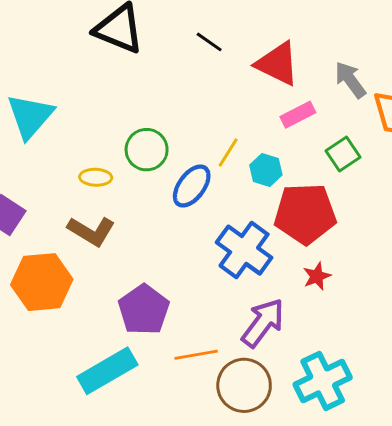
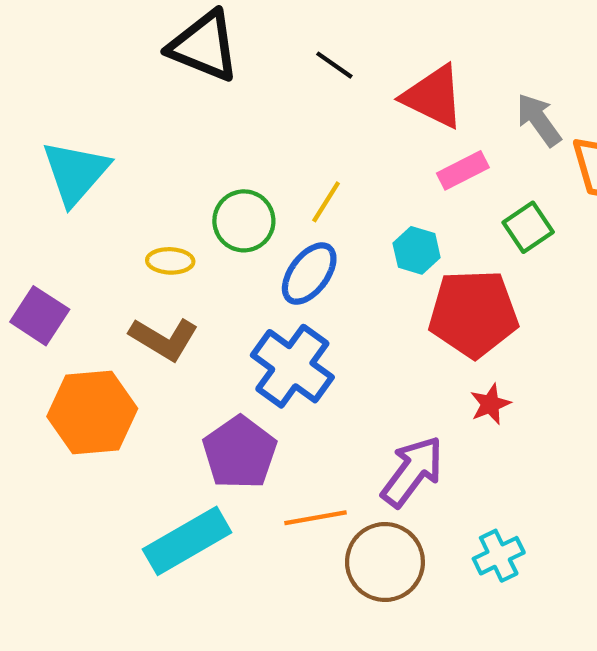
yellow line: (228, 153) -> (326, 202), moved
blue cross: (244, 250) -> (292, 366), moved
cyan cross: (323, 381) -> (499, 556), size x0.6

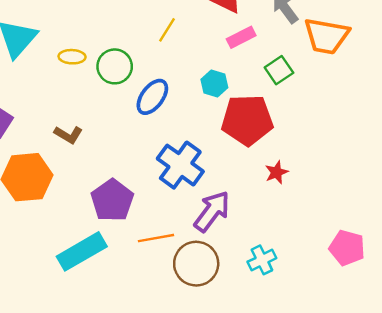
yellow line: (326, 202) -> (167, 30), moved
yellow ellipse: (170, 261) -> (72, 57), moved
brown L-shape: (164, 339) -> (68, 135), size x0.7
blue cross: (292, 366) -> (180, 165), moved
red star: (490, 404) -> (277, 172), moved

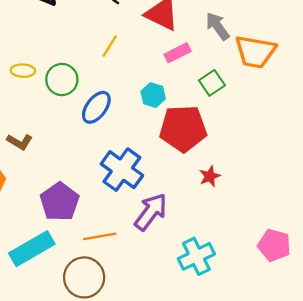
cyan cross: (262, 260) -> (196, 256), size x1.4
brown circle: (196, 264) -> (84, 277), moved

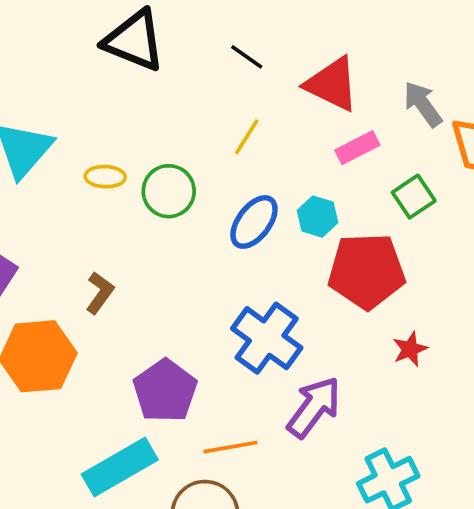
blue ellipse: (96, 107) -> (254, 222), moved
brown L-shape: (20, 142) -> (100, 293), turned -85

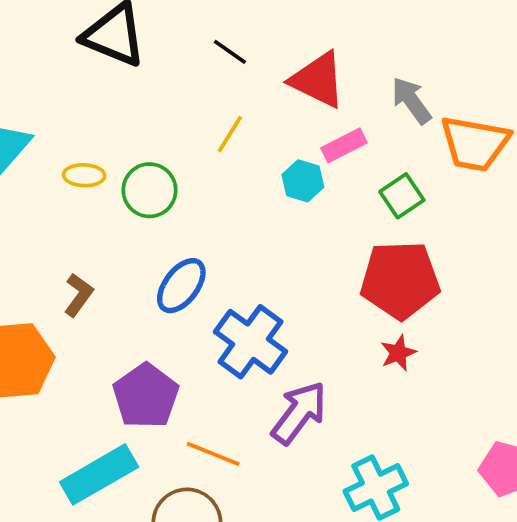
cyan hexagon: (318, 217) -> (303, 181), moved
blue ellipse: (254, 222) -> (181, 286), moved
red pentagon: (366, 271) -> (400, 280), moved
orange line: (230, 447) -> (213, 454), turned 32

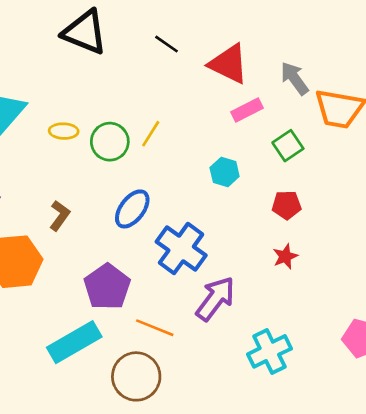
yellow line: (230, 134) -> (151, 134), moved
cyan hexagon: (303, 181) -> (225, 172), moved
red pentagon: (400, 280) -> (287, 205), size x0.5

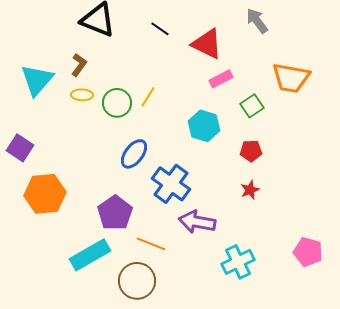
gray arrow: (295, 78) -> (257, 21), moved
cyan hexagon: (225, 172) -> (204, 126), size x1.4
brown L-shape: (60, 216) -> (79, 65), moved
purple arrow: (215, 299) -> (197, 222), turned -117

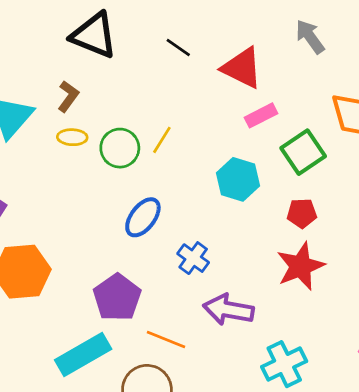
green square: (252, 106) -> (303, 152), size x1.4
blue cross: (171, 184) -> (193, 258), size x0.6
red star: (250, 190) -> (300, 266), size x1.8

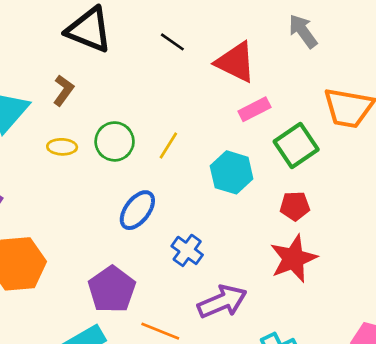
yellow ellipse: (72, 137) -> (62, 147), moved
yellow line: (162, 140) -> (168, 145), moved
purple arrow: (228, 310) -> (222, 302), turned 147

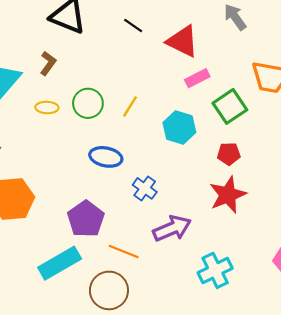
blue ellipse: (137, 210) -> (106, 157), turned 64

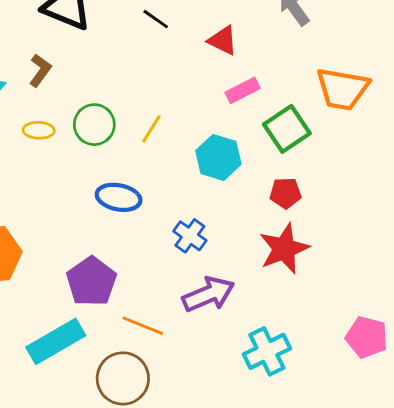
red triangle: (183, 41) -> (223, 40), size x0.7
blue cross: (145, 188) -> (190, 236), moved

